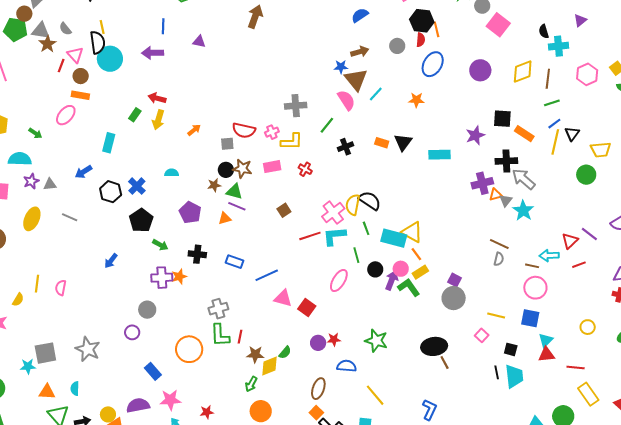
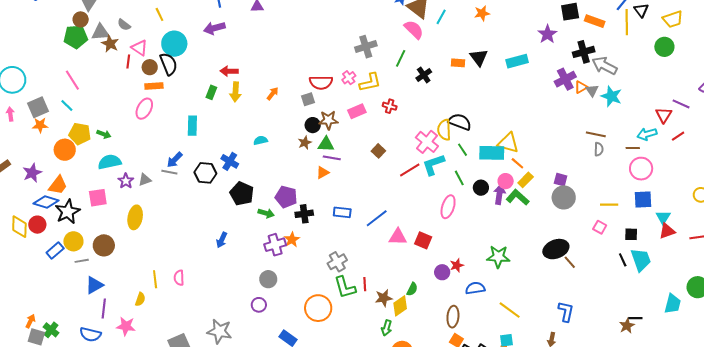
black semicircle: (98, 42) -> (169, 64), moved
green arrow: (35, 133) -> (104, 134), moved
purple pentagon: (190, 212) -> (286, 197), moved
gray line: (70, 217) -> (169, 172), moved

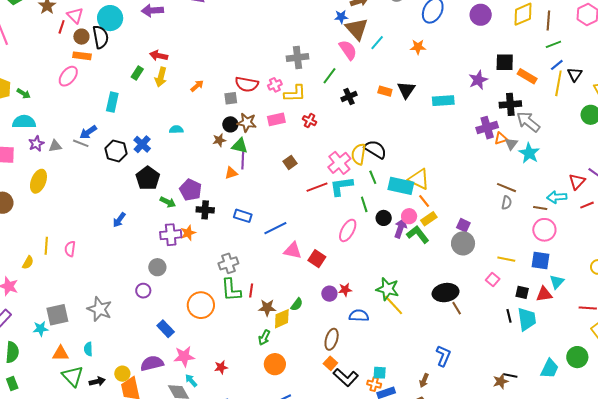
purple line: (332, 158) -> (243, 160), turned 72
red triangle: (667, 231) -> (544, 294), moved
yellow line: (510, 310) -> (393, 305), moved

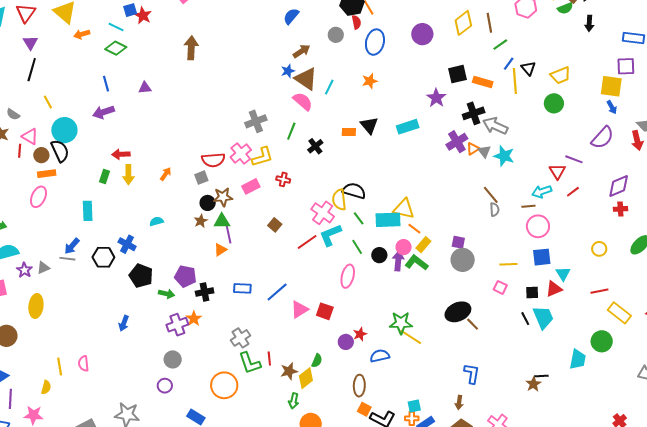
pink cross: (275, 85) -> (241, 153), size x1.5
brown line: (507, 188) -> (491, 195), turned 42
pink triangle: (293, 251) -> (299, 309), turned -30

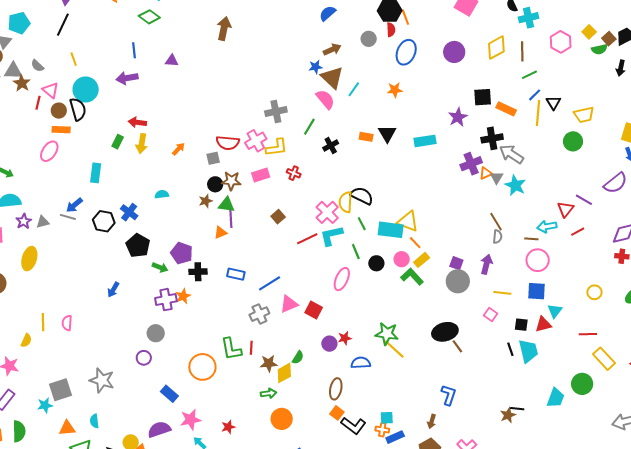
purple arrow: (398, 261) -> (486, 264), moved
gray cross: (240, 338) -> (259, 314), moved
green arrow: (294, 401) -> (269, 393), turned -119

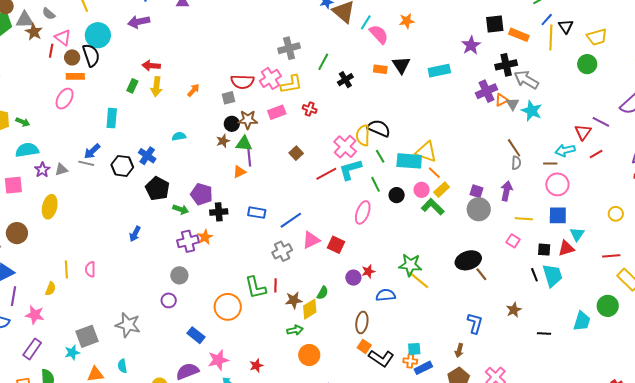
pink semicircle: (325, 99) -> (379, 34), moved
brown star: (508, 415) -> (514, 310), moved

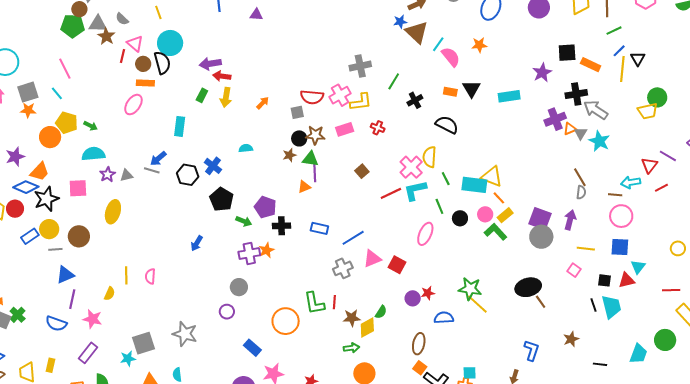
purple arrow: (139, 22) -> (210, 64), moved
yellow trapezoid: (597, 37) -> (648, 111), moved
black semicircle: (379, 128) -> (447, 125), moved
purple square: (477, 191) -> (540, 219), size x1.6

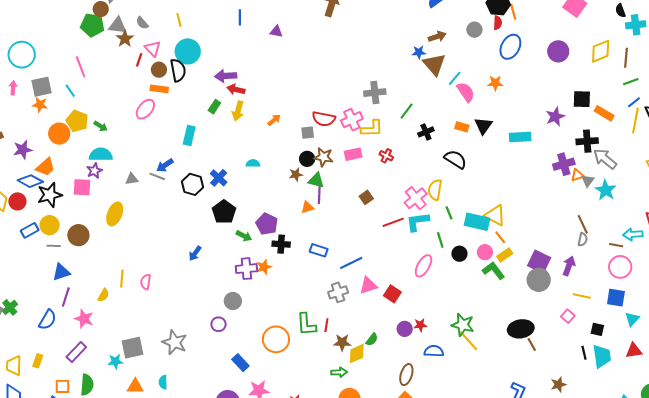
purple star: (108, 174) -> (94, 171), moved
red triangle: (627, 280) -> (634, 351), moved
blue semicircle: (56, 323) -> (48, 320), turned -85

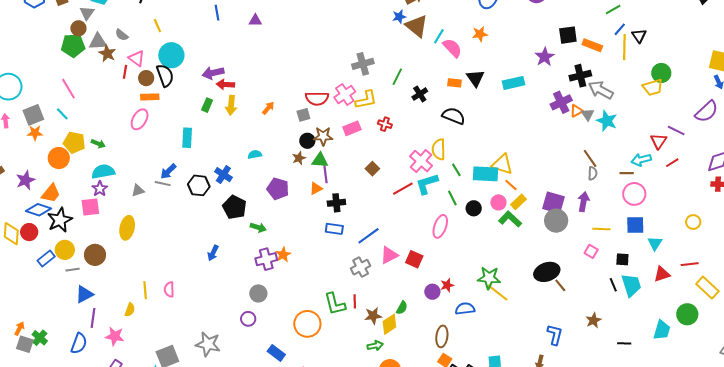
purple pentagon: (267, 224) -> (278, 189), moved
black cross: (281, 244) -> (336, 203), moved

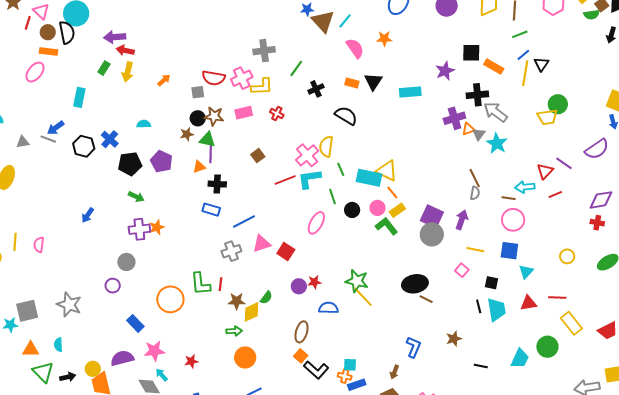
cyan line: (439, 36) -> (345, 21), moved
black pentagon: (234, 207) -> (130, 164), moved, turned 30
brown line: (560, 285) -> (426, 299), turned -32

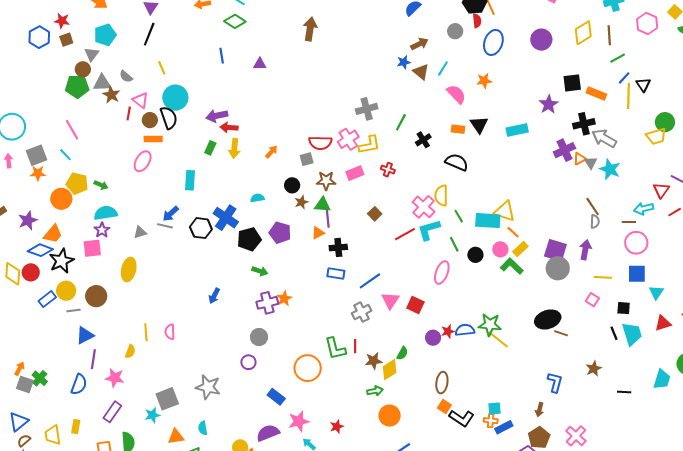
brown triangle: (323, 21) -> (421, 72), size x0.7
black circle: (198, 118) -> (292, 185), moved
blue cross: (110, 139) -> (226, 218), size x1.4
pink triangle: (262, 244) -> (390, 300), turned -30
blue semicircle: (329, 308) -> (465, 330), moved

